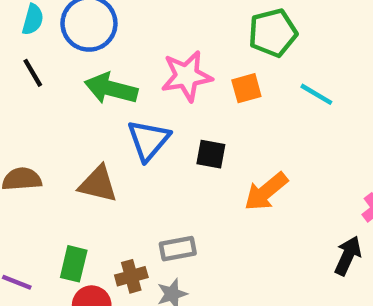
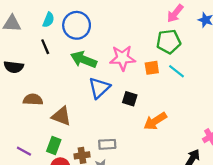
cyan line: (316, 94) -> (176, 71), moved
brown triangle: (98, 184) -> (61, 116), moved

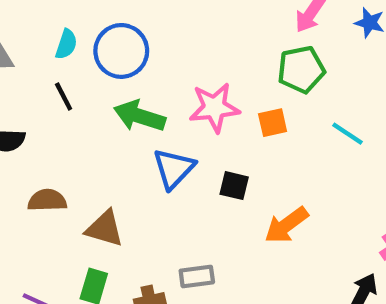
cyan line: (176, 71) -> (347, 134), moved

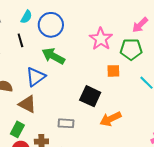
pink star: (214, 108) -> (101, 39), moved, turned 30
blue triangle: (174, 169) -> (36, 77), moved
black square: (234, 186) -> (90, 96), size x1.5
gray rectangle: (197, 277) -> (66, 123), moved

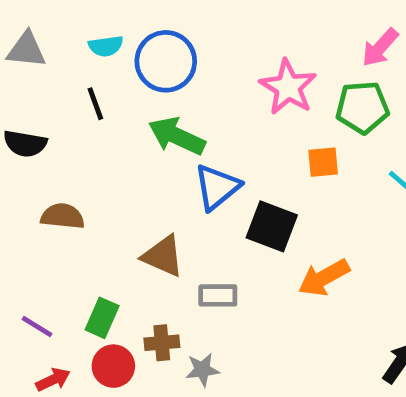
cyan semicircle: (26, 17) -> (106, 46), turned 56
blue triangle: (36, 77) -> (217, 187), moved
brown triangle: (27, 104) -> (163, 256), moved

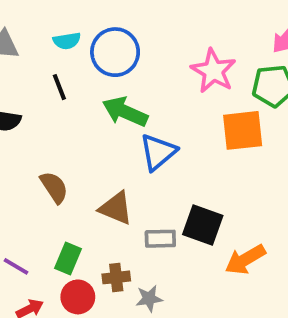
orange square: (323, 162) -> (243, 130), size x1.6
brown semicircle: (63, 216) -> (54, 187), moved, turned 52
black square: (272, 226) -> (203, 225), moved
orange arrow: (324, 278) -> (245, 259), moved

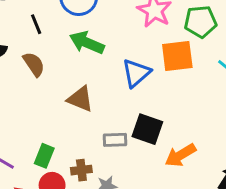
blue triangle: (158, 152) -> (136, 73), moved
brown semicircle: (54, 187) -> (34, 64), moved
brown triangle: (116, 208) -> (80, 99), moved

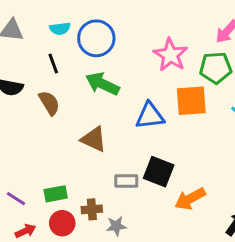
blue triangle: (136, 73) -> (150, 116), turned 32
green rectangle: (44, 156) -> (56, 194), turned 55

